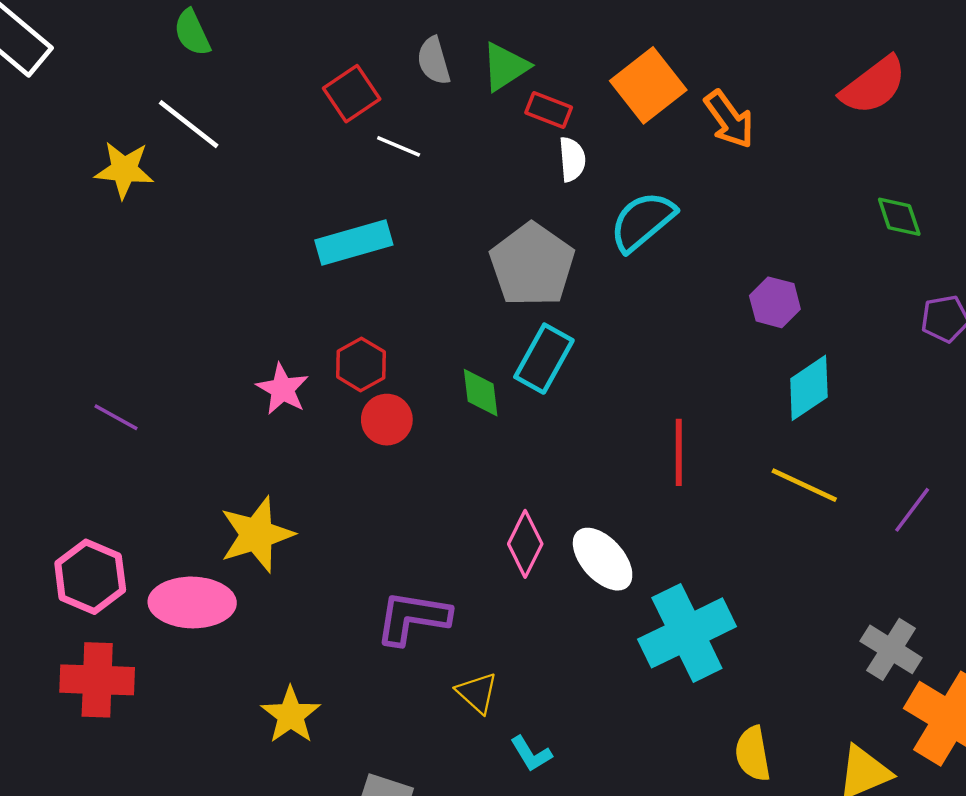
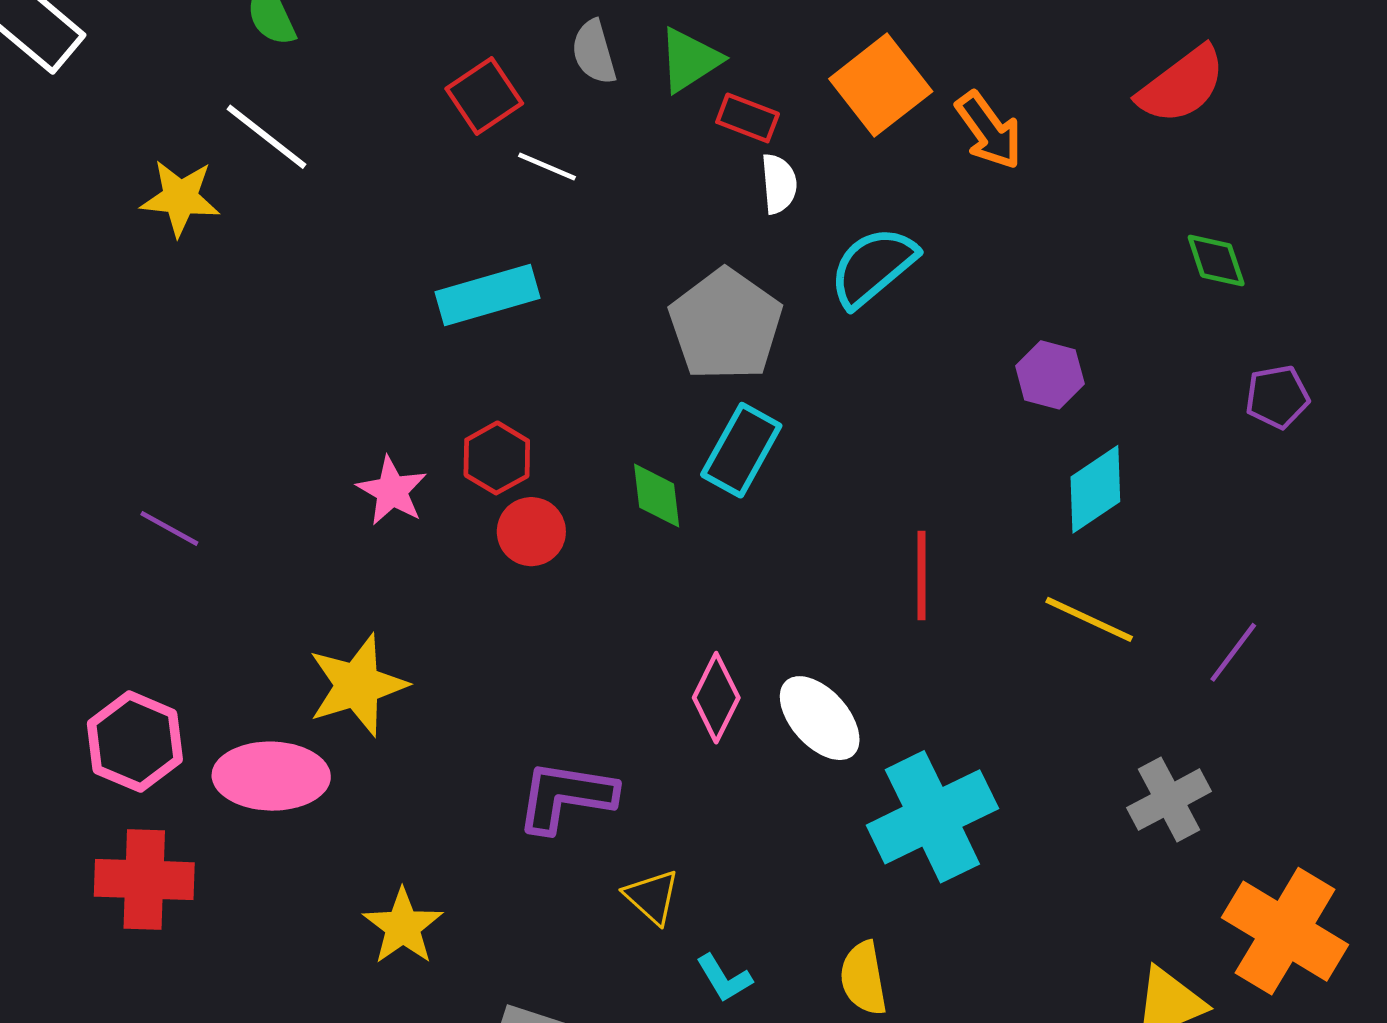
gray cross: (891, 649) -> (1169, 800), moved, turned 30
yellow semicircle: (753, 754) -> (864, 978), moved

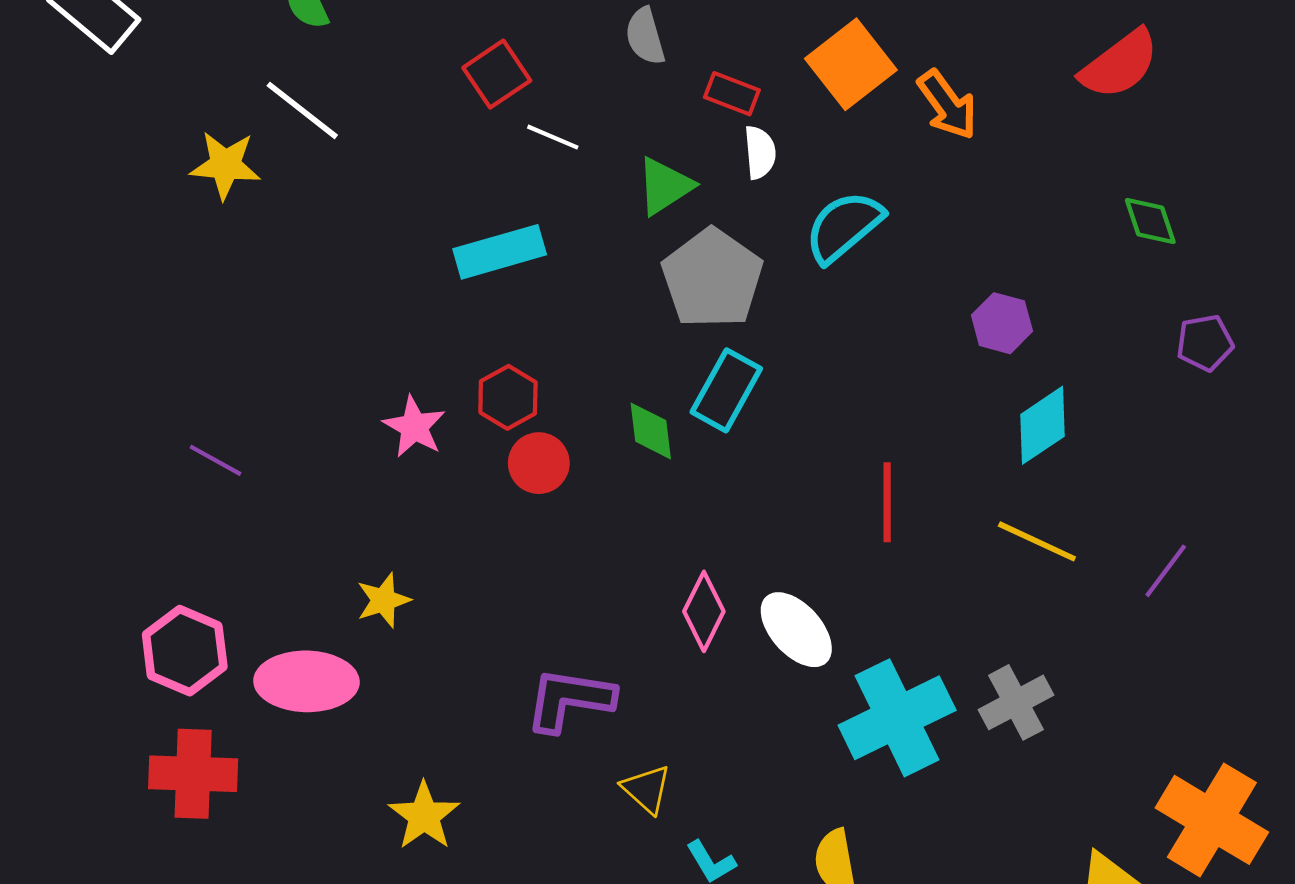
gray semicircle: (594, 52) -> (645, 36), moved
green triangle: (690, 60) -> (665, 186), moved
yellow star: (357, 685) -> (383, 600), size x0.6
gray cross: (1169, 800) -> (1016, 702), moved

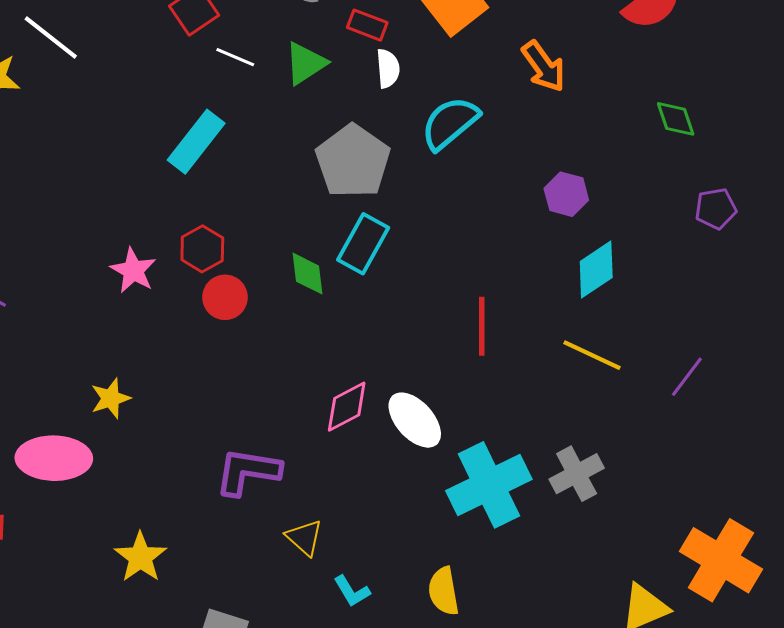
orange arrow: (947, 105) -> (544, 66), moved
green triangle: (665, 186) -> (305, 63), moved
cyan rectangle: (500, 252) -> (196, 142), turned -36
pink diamond: (704, 611) -> (347, 407), turned 36

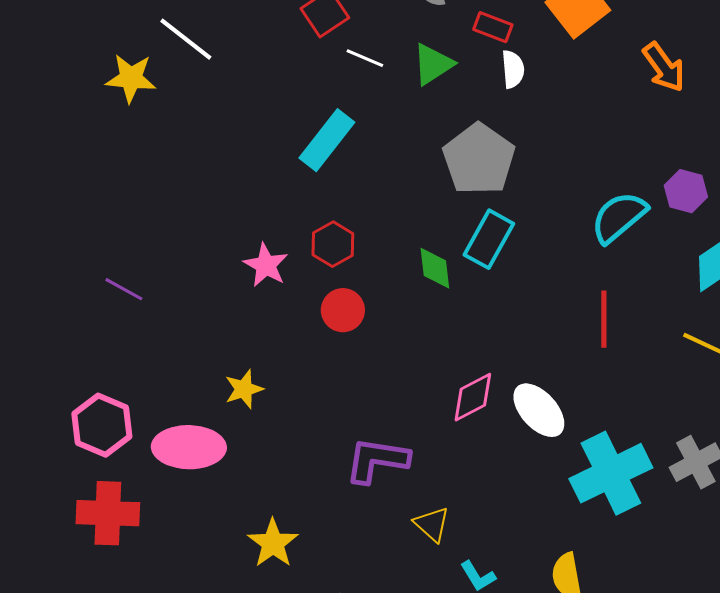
cyan semicircle: (450, 123) -> (619, 217), moved
red circle: (225, 297) -> (343, 310), moved

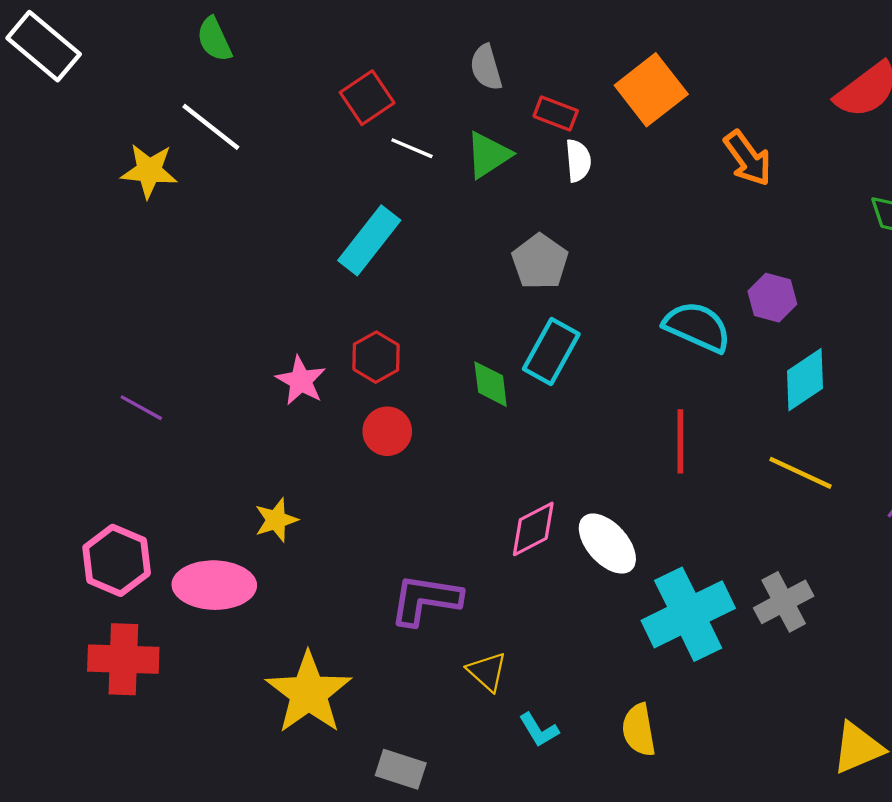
gray pentagon: (479, 159) -> (540, 262), size x0.7
cyan semicircle: (619, 217) -> (697, 327), turned 64
yellow star: (273, 543) -> (309, 693), size x1.5

